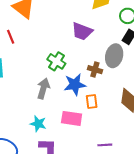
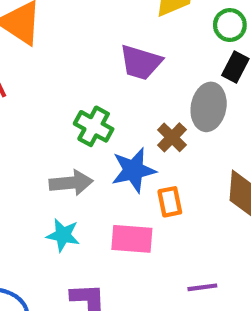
brown cross: (95, 70) -> (172, 137), turned 32
gray arrow: (43, 89) -> (71, 183), turned 72
cyan star: (38, 124) -> (63, 235), moved

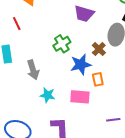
green cross: (94, 126) -> (62, 44), turned 30
gray arrow: (71, 183) -> (33, 70), moved, turned 78

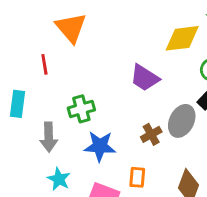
green cross: (62, 44) -> (81, 109), moved
blue star: (81, 65) -> (100, 146), moved

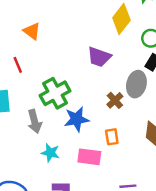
orange triangle: (71, 28) -> (32, 31), size x0.7
yellow diamond: (182, 38) -> (121, 19), turned -32
green cross: (81, 109) -> (55, 93), size x1.4

